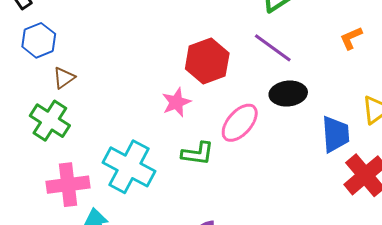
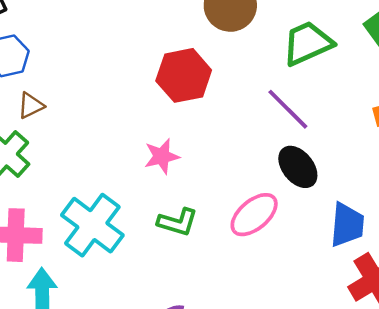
red hexagon: (207, 61) -> (184, 75), moved
black ellipse: (288, 94) -> (298, 167), turned 48
pink ellipse: (240, 123) -> (254, 215), moved

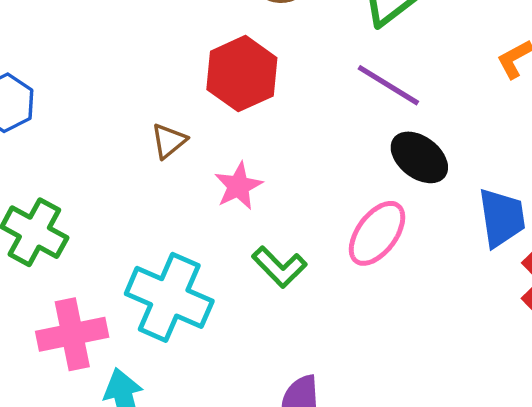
brown triangle: (31, 106) -> (169, 141), moved
green L-shape: (178, 222) -> (279, 267), turned 42

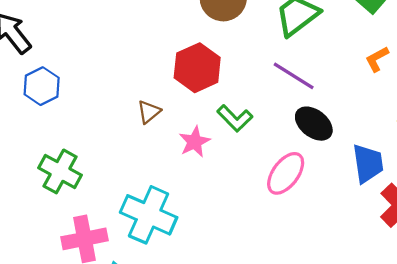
green L-shape: (279, 267) -> (235, 118), moved

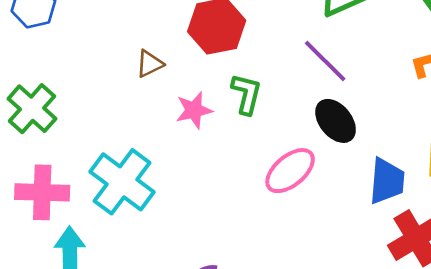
green L-shape: (235, 118) -> (246, 94), turned -135

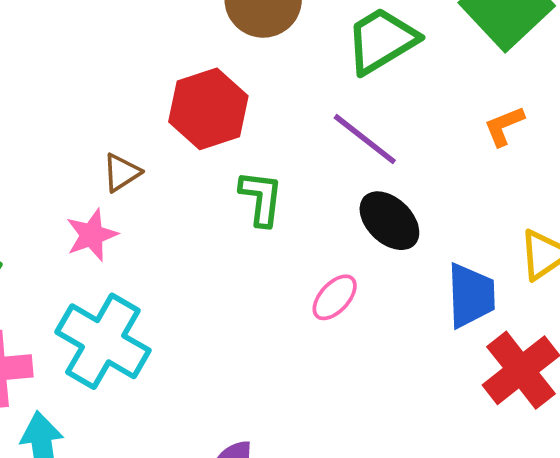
pink star: (194, 110) -> (92, 235), moved
pink ellipse: (290, 171) -> (335, 297), size x0.7

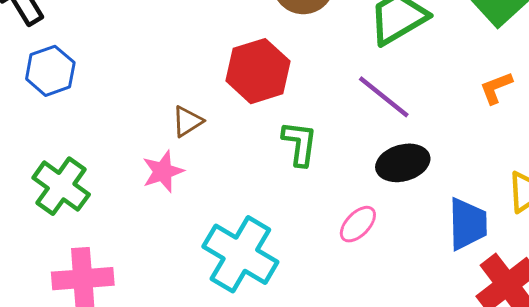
black ellipse: (389, 221) -> (403, 163), turned -60
cyan cross: (103, 341) -> (240, 254), moved

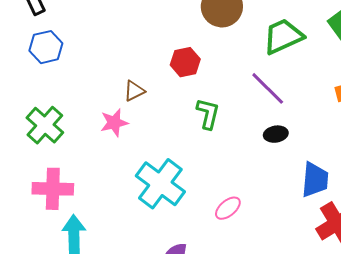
red hexagon: (258, 71) -> (185, 62), size x0.7
black ellipse: (403, 163) -> (276, 134), size x0.7
pink ellipse: (358, 224) -> (228, 208), moved

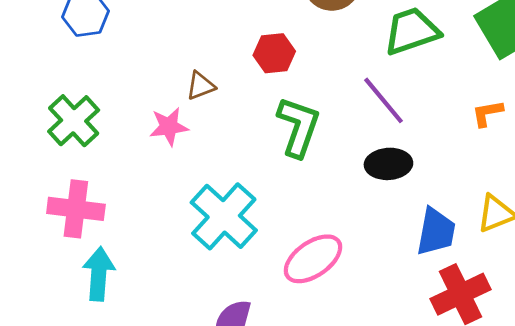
green L-shape: (208, 114) -> (298, 127), size x1.4
black ellipse: (276, 134) -> (388, 164), size x1.4
pink ellipse: (228, 208) -> (313, 259), size x1.6

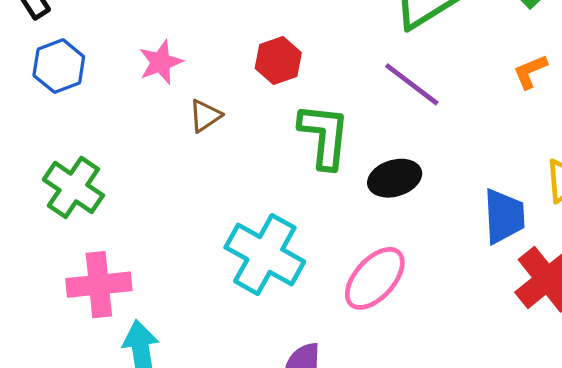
pink star: (169, 127) -> (161, 62), moved
black ellipse: (388, 164) -> (395, 178), moved

